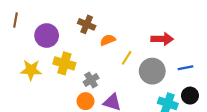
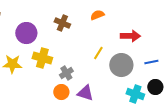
orange semicircle: (108, 40) -> (97, 15), moved

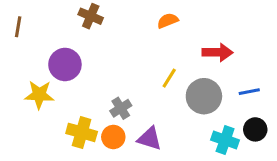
brown cross: (62, 23) -> (91, 16), moved
purple circle: (26, 33) -> (65, 64), moved
yellow cross: (42, 58) -> (82, 132), moved

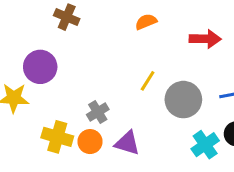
red arrow: (218, 52) -> (205, 39), moved
cyan cross: (225, 140) -> (205, 145), turned 36

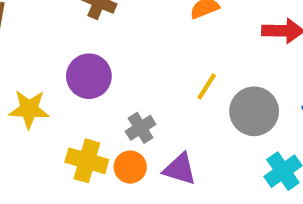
purple circle: (40, 67) -> (89, 76), moved

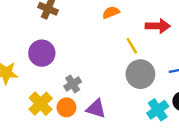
yellow line: (207, 87) -> (132, 46), moved, turned -63
yellow cross: (87, 161) -> (41, 104), turned 30

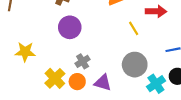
purple circle: (42, 53) -> (70, 27), moved
gray circle: (140, 74) -> (135, 65), moved

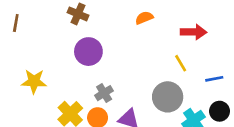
yellow line: (134, 28) -> (181, 63), moved

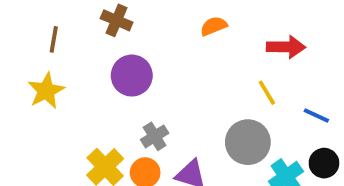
brown line: (16, 23) -> (54, 39), moved
blue line: (214, 79) -> (316, 115), turned 36
yellow star: (34, 81) -> (46, 91), moved, turned -30

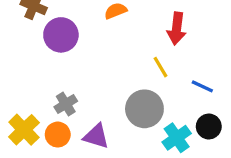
red arrow: (286, 47) -> (177, 28), turned 96
purple circle: (132, 76) -> (61, 35), moved

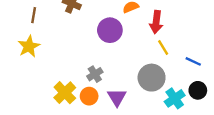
red arrow: (177, 28) -> (156, 22), moved
purple circle: (61, 35) -> (110, 30), moved
purple triangle: (96, 136) -> (117, 97), turned 42

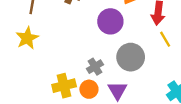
gray circle: (152, 78) -> (131, 57), moved
yellow cross: (65, 93) -> (64, 86), turned 30

